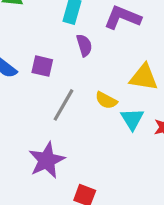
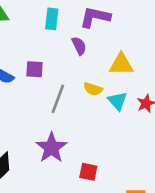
purple semicircle: (84, 45) -> (79, 46), moved

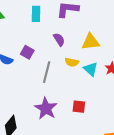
purple semicircle: (79, 46) -> (59, 39), moved
purple square: (34, 69) -> (27, 52), turned 32
red square: (88, 172) -> (79, 107), moved

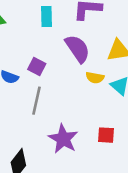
purple semicircle: (59, 39) -> (78, 49), size x1.6
gray line: (47, 72) -> (37, 101), moved

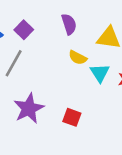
purple semicircle: (78, 49) -> (69, 24), size x0.7

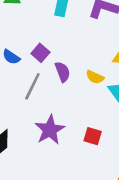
purple semicircle: (69, 24) -> (63, 72), moved

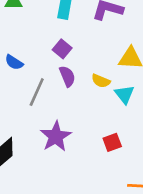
purple square: (40, 53) -> (62, 49), moved
red square: (93, 136) -> (112, 142), moved, turned -36

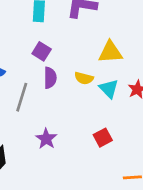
purple semicircle: (67, 76) -> (50, 78), turned 30
purple star: (56, 136) -> (46, 139), size x0.7

